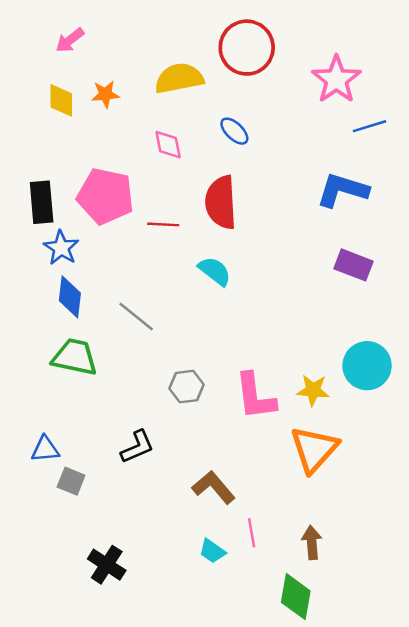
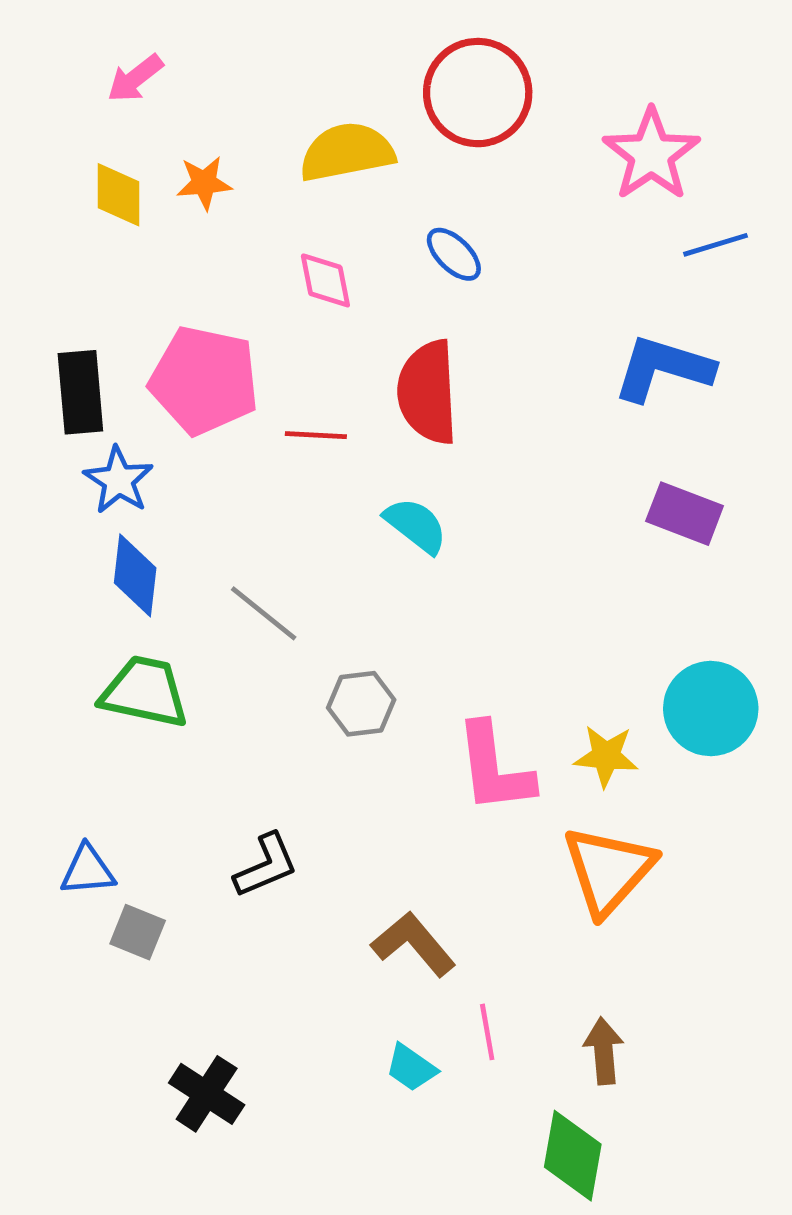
gray hexagon: (186, 387) -> (361, 704), moved

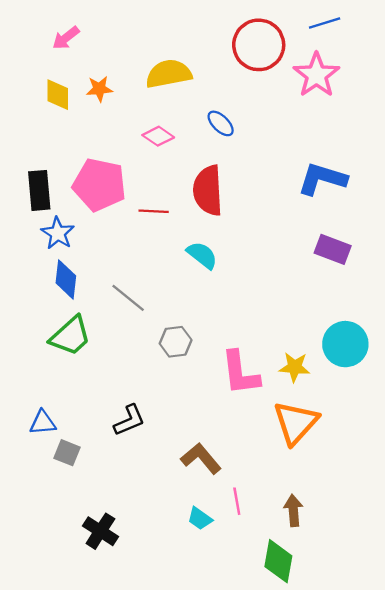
red circle: (478, 93) -> (259, 45), moved
blue line: (715, 245) -> (325, 23), moved
pink diamond: (325, 280) -> (158, 136), turned -44
green trapezoid: (145, 692) -> (70, 336), turned 126

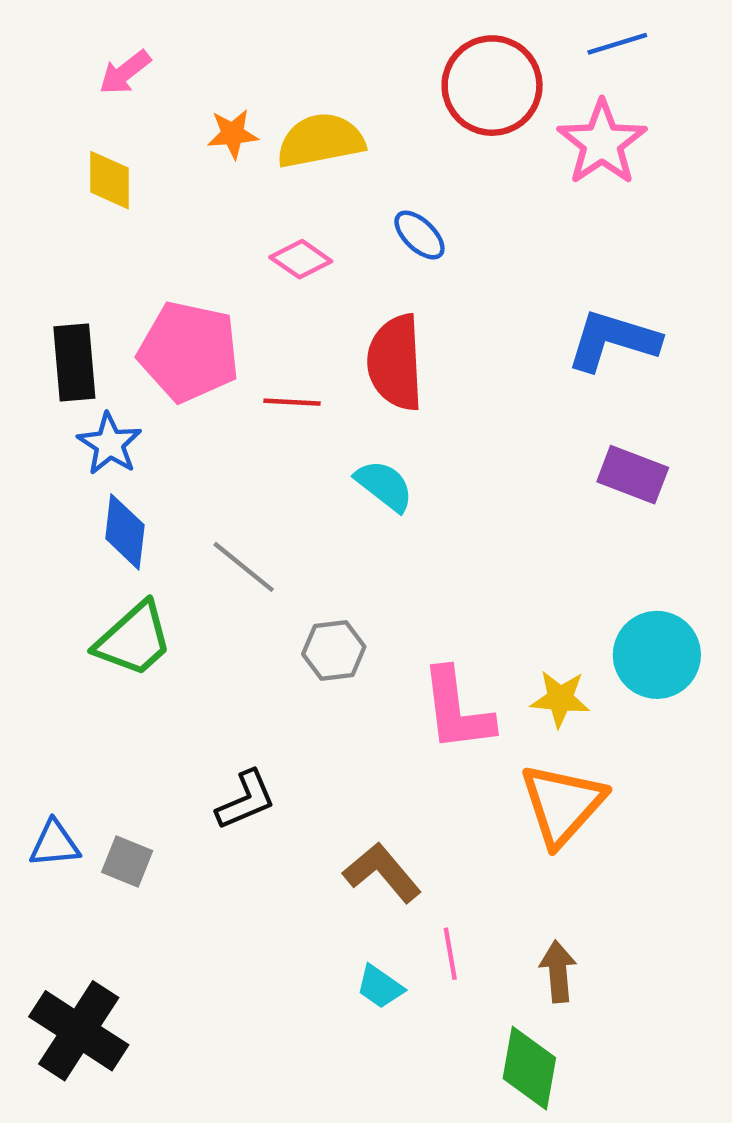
orange star: (99, 89) -> (233, 134), moved
blue triangle: (43, 423) -> (55, 844), moved
black cross: (100, 531) -> (79, 1031), moved, size x1.4

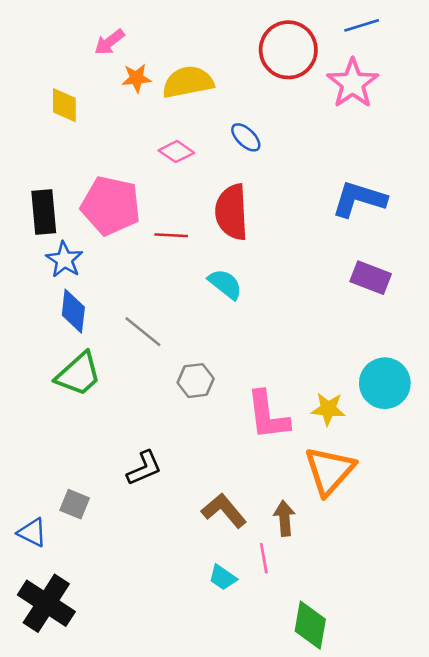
pink arrow: (125, 72) -> (109, 42), moved
blue triangle: (55, 844) -> (32, 532), moved, turned 32
brown arrow: (558, 971) -> (284, 518), moved

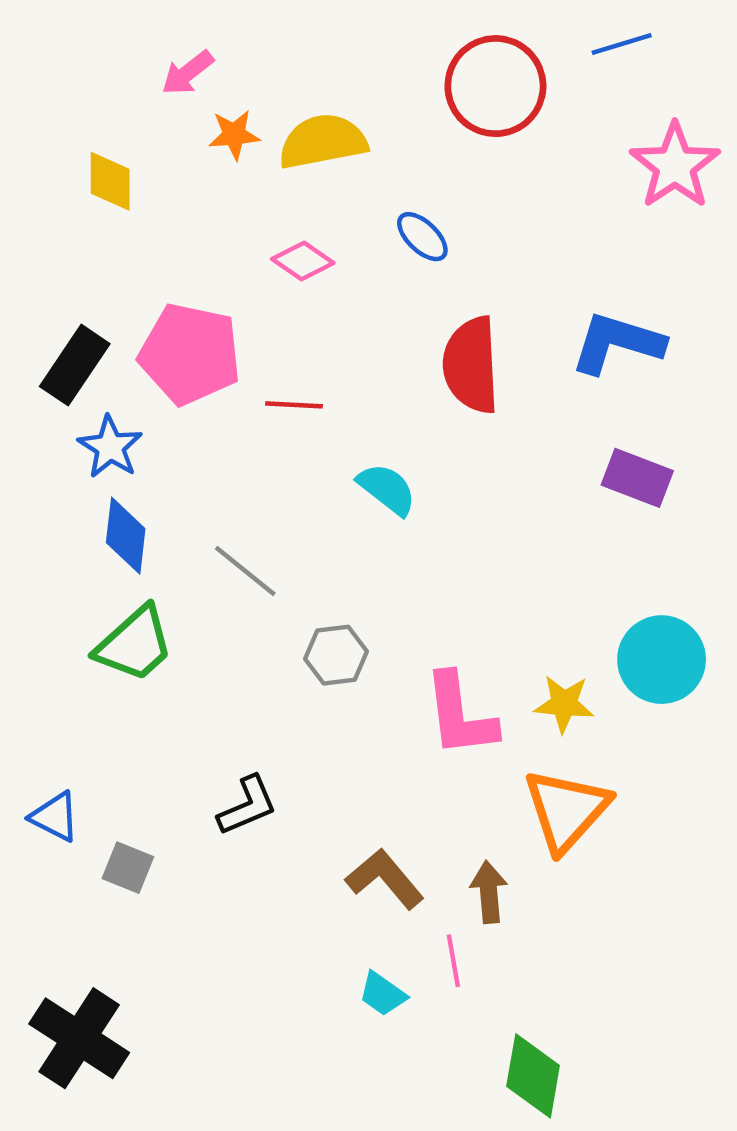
pink star: (353, 83) -> (675, 166), moved
black rectangle: (44, 212) -> (75, 365), turned 39
red semicircle: (232, 212) -> (471, 365), moved
blue triangle: (32, 532) -> (55, 817), moved

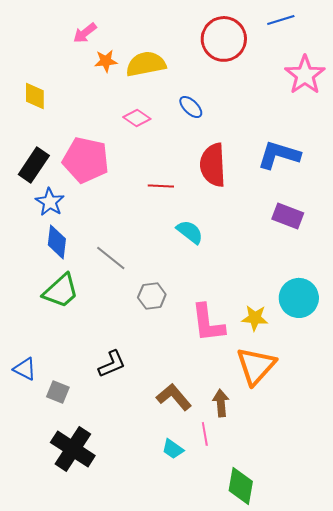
yellow diamond: (110, 181) -> (35, 96), moved
red line: (294, 405) -> (161, 186), moved
cyan semicircle: (387, 489) -> (190, 232), moved
black cross: (79, 1038) -> (73, 449), moved

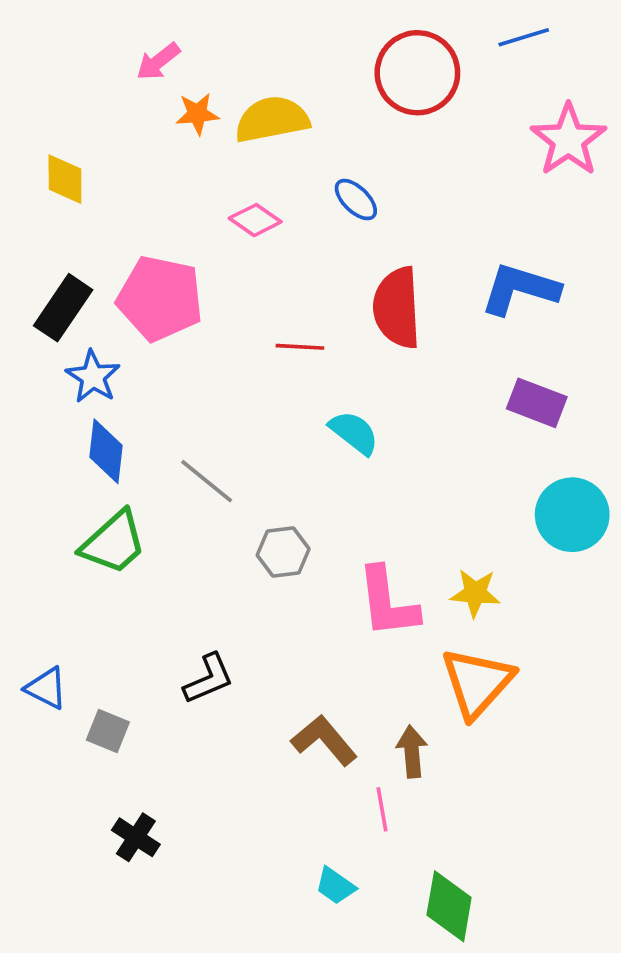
cyan circle: (299, 298) -> (572, 515), moved
black cross: (73, 449) -> (136, 837), size x0.6
cyan trapezoid: (173, 449) -> (335, 886), moved

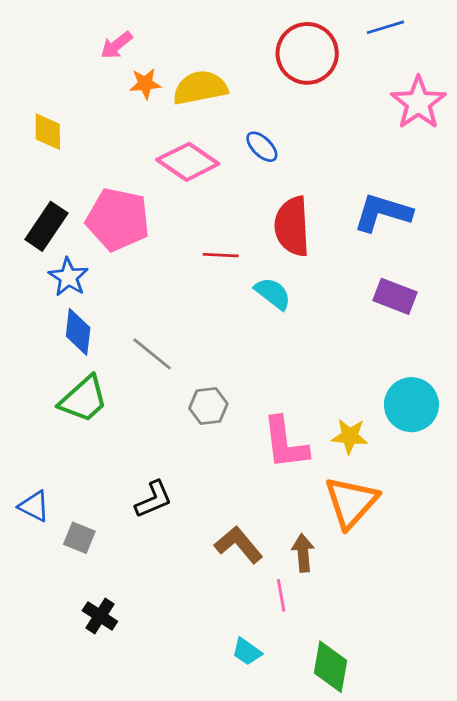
pink diamond: (255, 220) -> (188, 162), size x1.6
cyan semicircle: (354, 433) -> (273, 294), moved
cyan circle: (572, 515) -> (411, 405), moved

